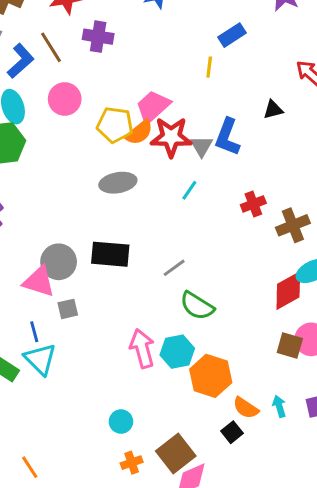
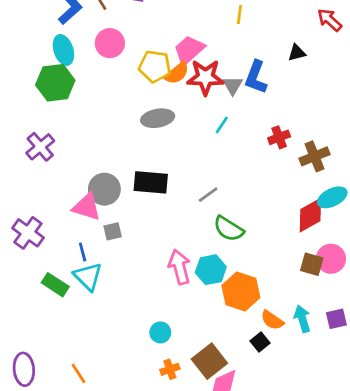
cyan arrow: (279, 406) -> (302, 319), size x1.4

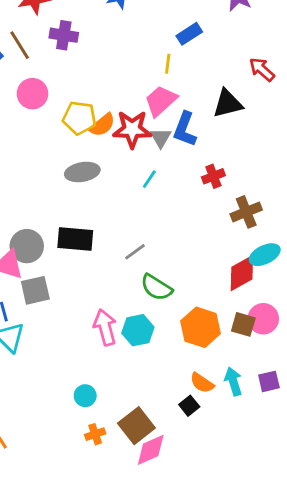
pink trapezoid: (189, 50) -> (161, 101), moved
black triangle: (297, 53) -> (228, 104), size x1.6
red cross: (279, 137) -> (213, 176), moved
gray square: (113, 231) -> (35, 290), size x1.5
orange hexagon: (241, 291) -> (201, 327), moved

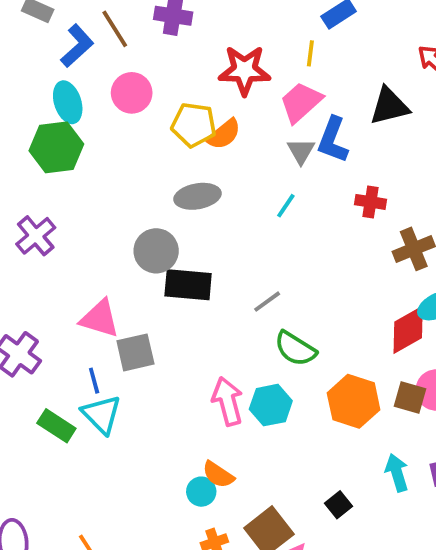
red star: (132, 129) -> (244, 70), moved
red cross: (213, 176) -> (371, 202), turned 30
gray circle: (27, 246) -> (156, 251), moved
orange semicircle: (202, 383) -> (218, 475), moved

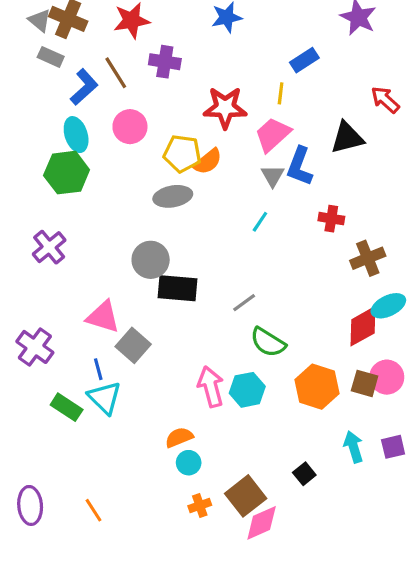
gray ellipse: (197, 196) -> (173, 196), moved
gray square: (135, 352) -> (133, 345), turned -36
orange semicircle: (218, 475) -> (179, 437), moved, turned 124

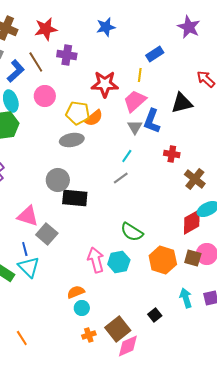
brown cross: (368, 258) -> (195, 179), turned -30
gray line: (244, 303) -> (121, 178), moved

